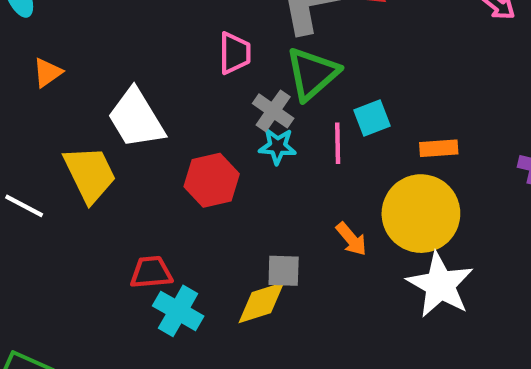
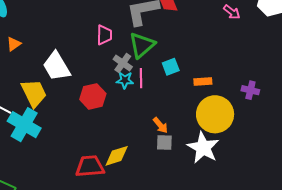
pink line: (338, 143) -> (141, 78), moved
yellow circle: (421, 214) -> (215, 114), moved
gray square: (284, 271) -> (164, 142), moved
red trapezoid: (151, 272) -> (90, 166), moved, size x1.4
cyan cross: (178, 311) -> (24, 125), moved, size x1.4

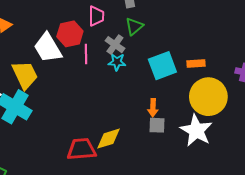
green triangle: (142, 45) -> (134, 26), size x0.7
cyan square: (171, 67) -> (162, 66), moved, size x1.6
pink line: (141, 78) -> (86, 54), moved
red hexagon: (93, 96) -> (70, 34), moved
orange arrow: (160, 125) -> (153, 108), turned 42

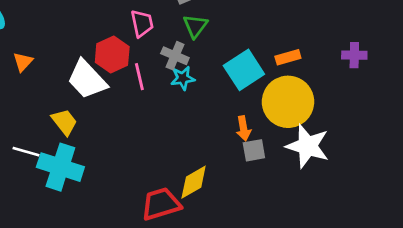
yellow trapezoid: (25, 75) -> (64, 122), size x0.7
yellow circle: (208, 97) -> (288, 102), moved

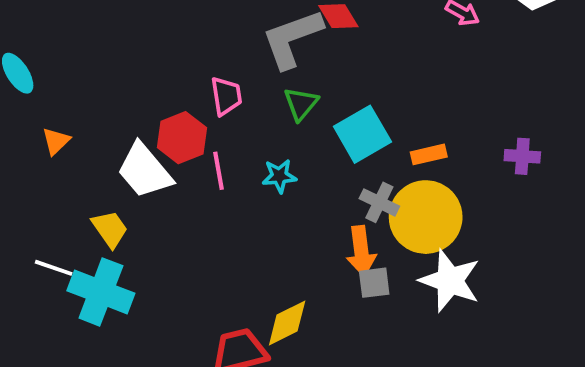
gray cross: (175, 56) -> (379, 202), moved
cyan square: (244, 70) -> (362, 134), moved
orange arrow: (244, 128) -> (361, 251), size x1.4

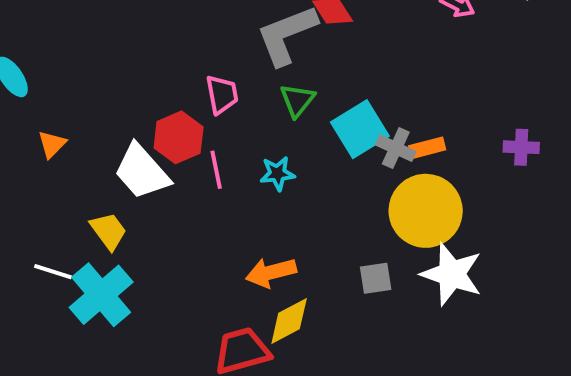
gray cross: (379, 202) -> (396, 148), moved
orange arrow: (361, 251) -> (271, 272), moved, turned 84
cyan cross: (101, 292) -> (101, 295), turned 30

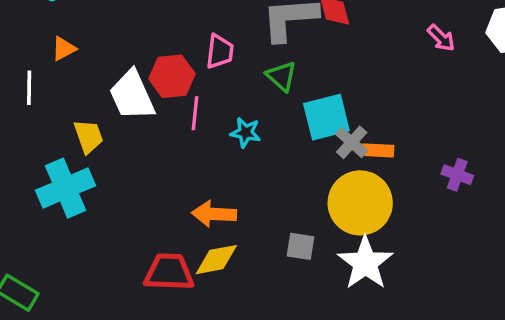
green triangle: (297, 100) -> (281, 76), turned -44
white line: (53, 272) -> (29, 88), moved, turned 56

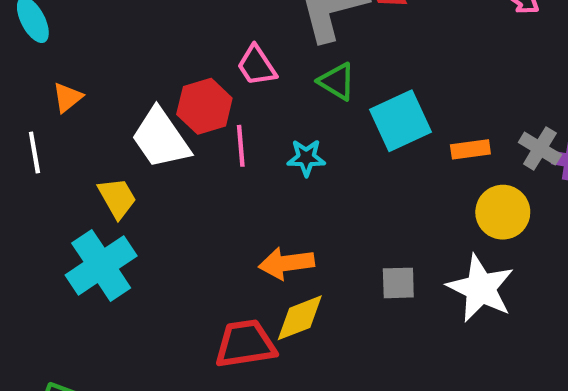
pink trapezoid: (220, 52) -> (257, 66), turned 150
gray cross: (352, 142) -> (540, 148), moved
yellow circle: (360, 203) -> (503, 212), moved, size x0.7

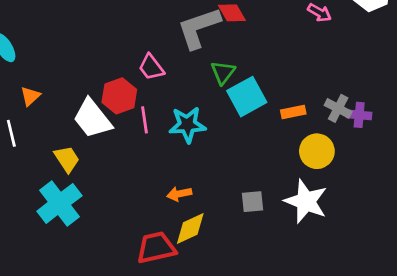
green triangle: (337, 81) -> (223, 72), moved, turned 40
cyan star: (306, 158) -> (187, 125), size x1.5
orange arrow: (286, 263) -> (179, 194), size x0.7

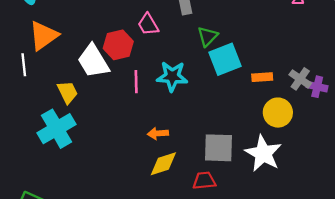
orange triangle: (30, 96) -> (44, 36), size x1.8
pink line: (145, 120) -> (136, 82), moved
gray square: (252, 202) -> (218, 148), size x1.6
red trapezoid: (156, 248) -> (204, 181), moved, size x0.7

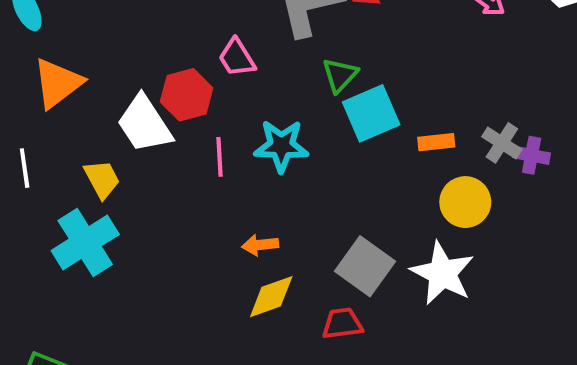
white line: (24, 65) -> (25, 168), moved
gray square: (218, 148) -> (365, 266), turned 36

